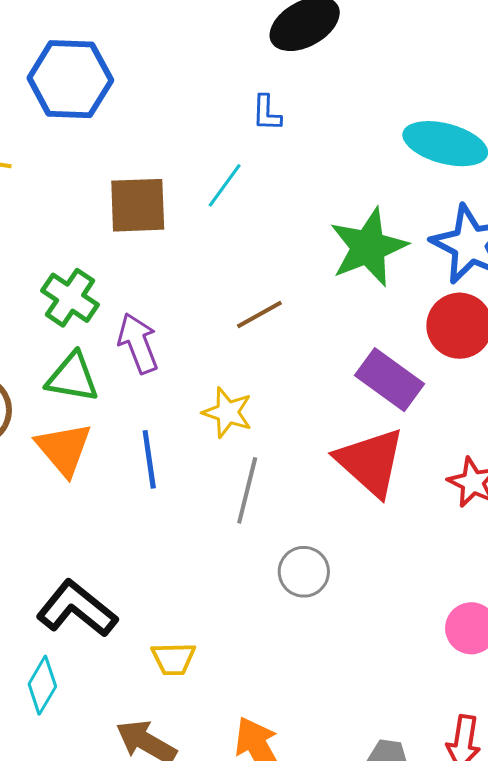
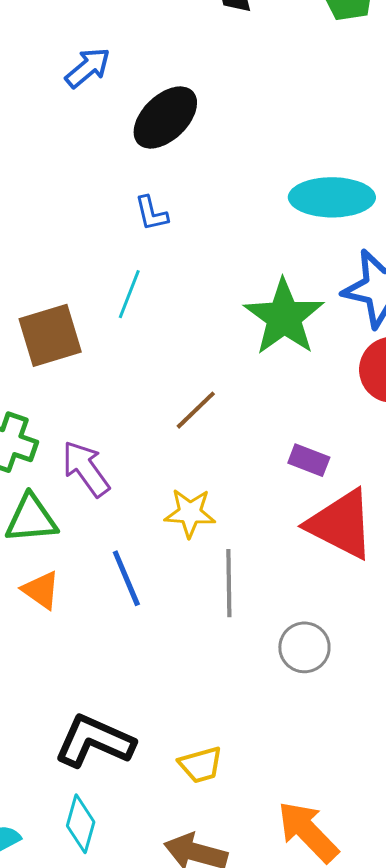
purple rectangle: (389, 380) -> (309, 460), moved, size x0.6
orange triangle: (64, 449) -> (41, 590), size x0.7

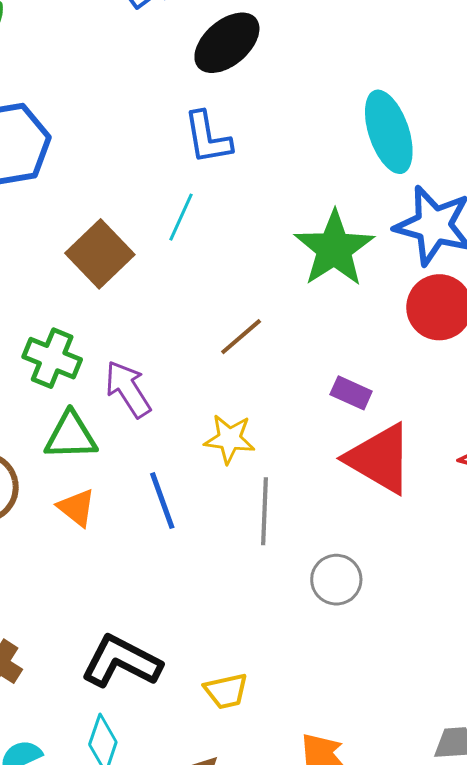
cyan ellipse: (332, 197) -> (389, 132), turned 68
blue L-shape: (151, 213) -> (208, 138), size x1.5
brown square: (50, 335) -> (100, 254), turned -30

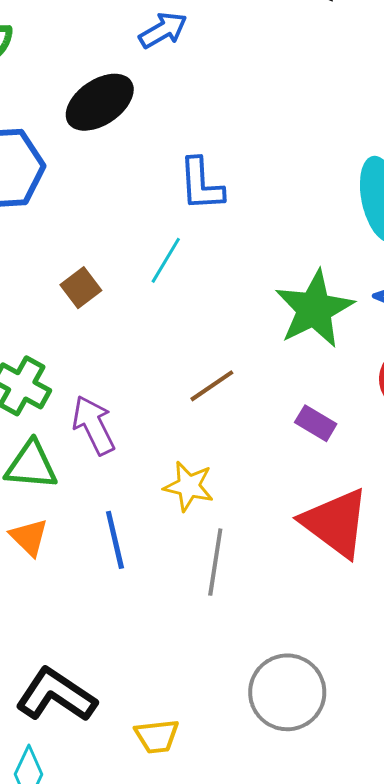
black ellipse: (227, 43) -> (100, 102), moved
brown square: (100, 254) -> (81, 288), size x0.6
purple rectangle: (351, 393) -> (316, 423), moved
gray circle: (336, 580) -> (287, 692), moved, size x1.5

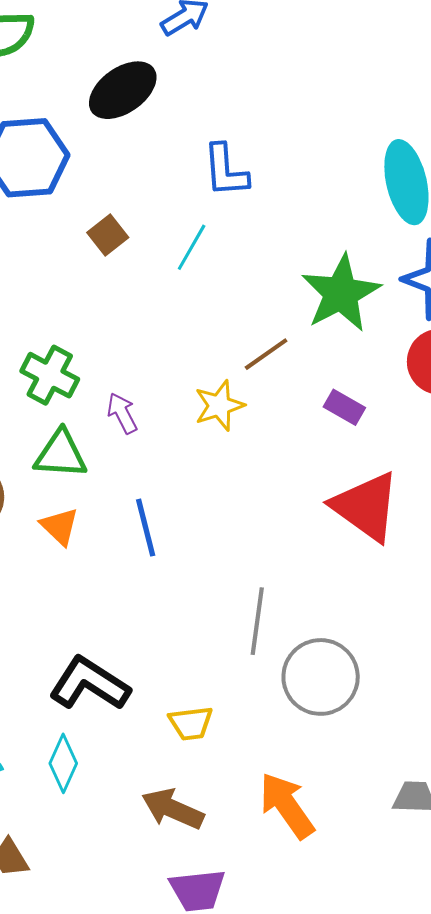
brown square: (81, 288) -> (108, 235), moved
brown line: (212, 386) -> (266, 354), moved
purple arrow: (94, 425) -> (122, 413), size x0.7
yellow star: (189, 486) -> (219, 406), moved, turned -30
gray line: (215, 562) -> (257, 621), moved

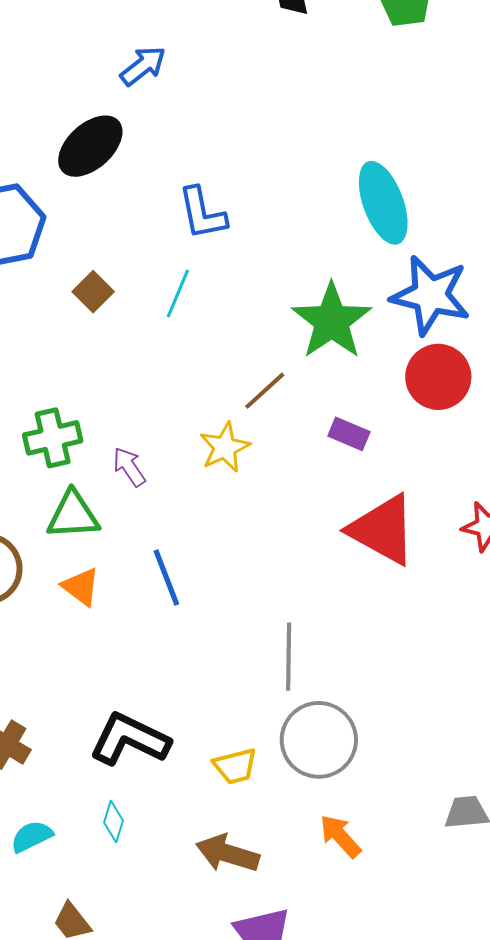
green cross: (50, 375) -> (53, 438), turned -34
gray circle: (321, 677) -> (319, 740), moved
cyan diamond: (63, 763) -> (113, 822), size x0.7
orange arrow: (287, 806) -> (340, 836), size x0.7

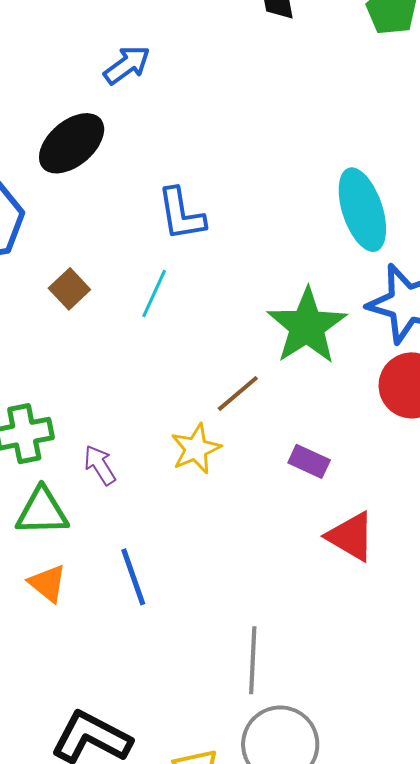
purple rectangle: (349, 434) -> (309, 461), moved
red triangle: (382, 530) -> (351, 536), size x0.7

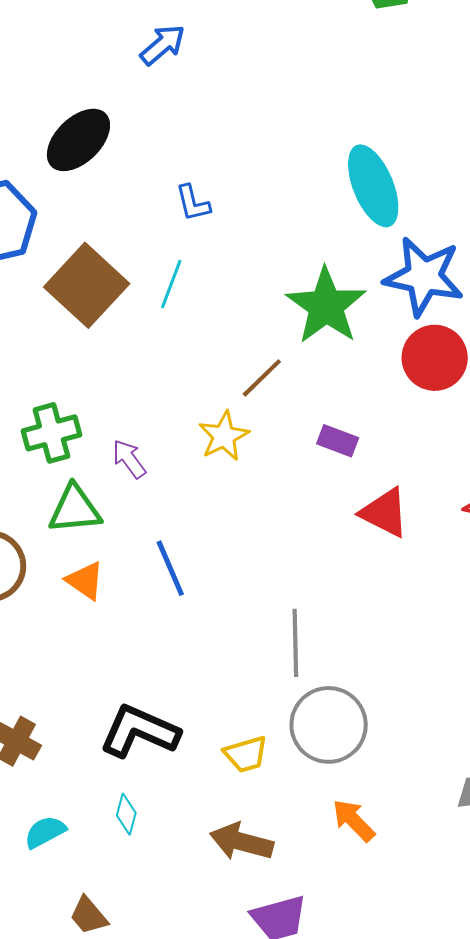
blue arrow: (127, 65) -> (163, 45), moved
blue L-shape: (181, 214) -> (193, 203), size x0.7
brown square: (69, 289) -> (87, 285), size x2.0

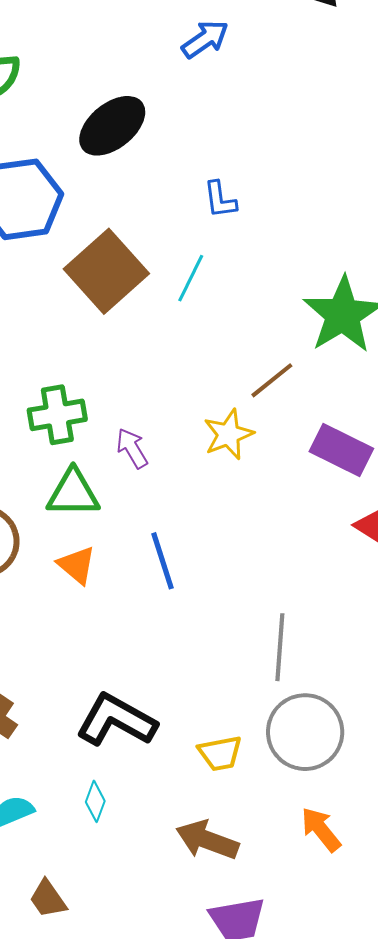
purple rectangle: (338, 441) -> (341, 450), size x1.5

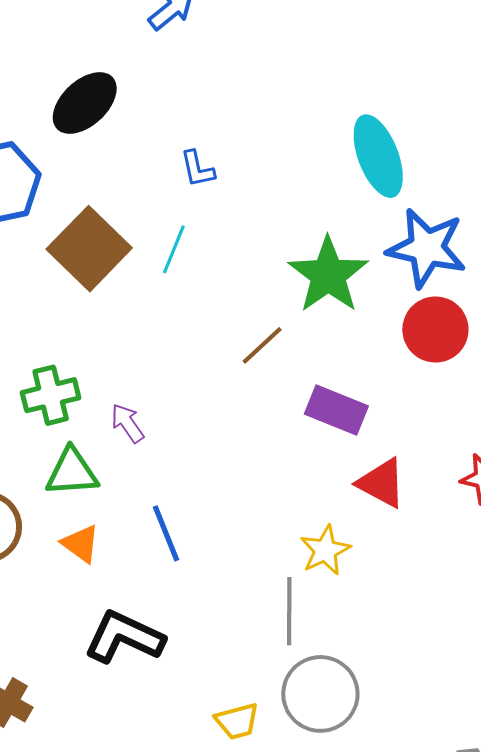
yellow star: (228, 434) -> (325, 550), moved
black L-shape: (116, 720) -> (124, 637), moved

